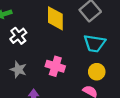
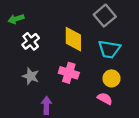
yellow diamond: (55, 18) -> (73, 39), moved

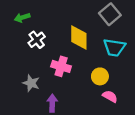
pink cross: (69, 73) -> (61, 66), moved
gray star: (31, 76) -> (31, 83), moved
yellow circle: (111, 78) -> (100, 76), moved

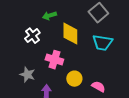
green arrow: (22, 18) -> (49, 16), moved
yellow circle: (100, 76) -> (74, 79), moved

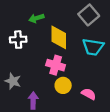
white cross: (32, 36) -> (18, 40), turned 35
pink cross: (54, 60) -> (56, 65), moved

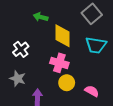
green arrow: (36, 18) -> (41, 17), turned 32
white cross: (18, 40) -> (21, 49), moved, turned -35

